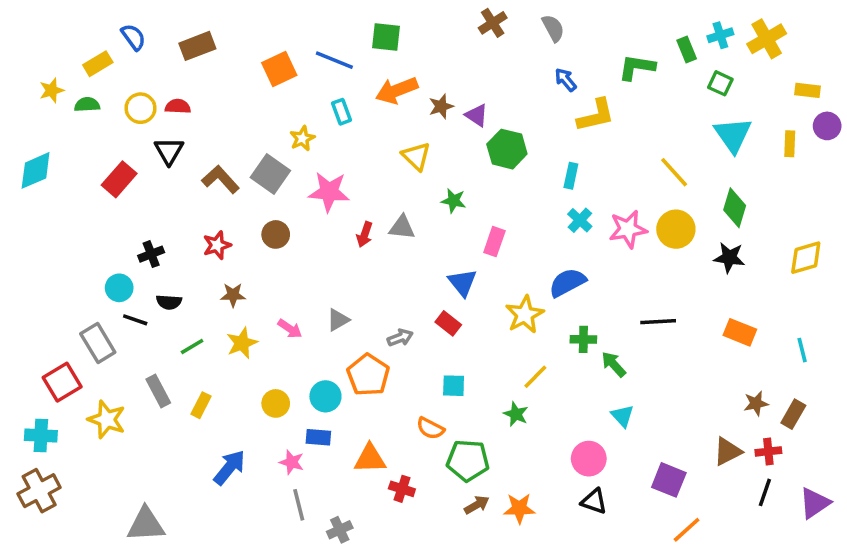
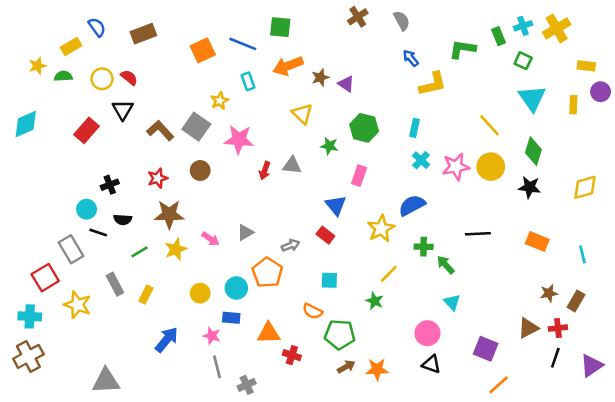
red semicircle: (178, 106) -> (129, 77), turned 36
green hexagon: (507, 149) -> (364, 128), moved
brown star: (233, 295) -> (169, 214), size x1.6

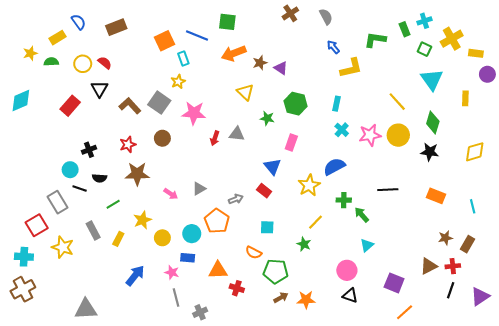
yellow cross: (557, 28) -> (452, 39), moved
cyan rectangle: (248, 81) -> (183, 59), moved
yellow rectangle: (573, 105) -> (465, 98), moved
yellow star: (176, 249) -> (142, 220), moved
cyan triangle: (452, 302) -> (367, 245), turned 32

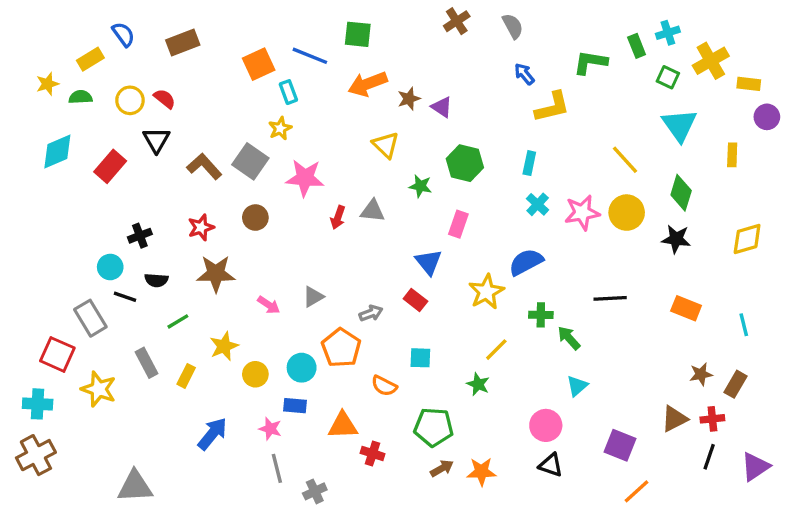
cyan diamond: (21, 100) -> (57, 152), moved
red square: (37, 225) -> (57, 354), turned -35
orange semicircle: (254, 253) -> (384, 386), moved

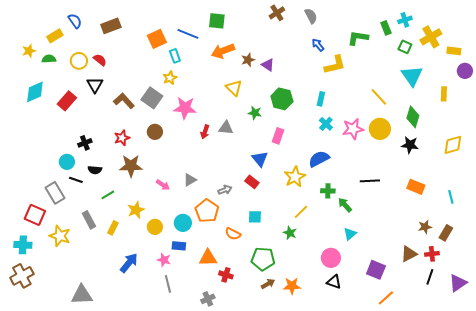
gray cross: (315, 491) -> (208, 299), moved

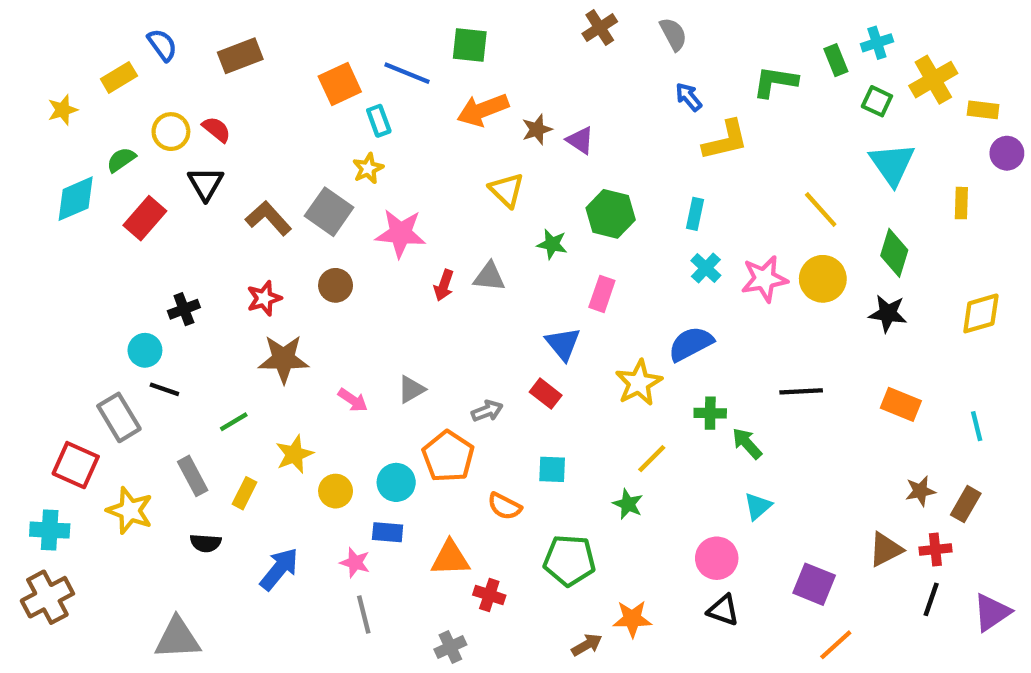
green semicircle: (49, 59) -> (121, 160), moved, turned -32
black semicircle: (95, 170) -> (206, 543), moved
brown arrow: (268, 284) -> (587, 645), moved

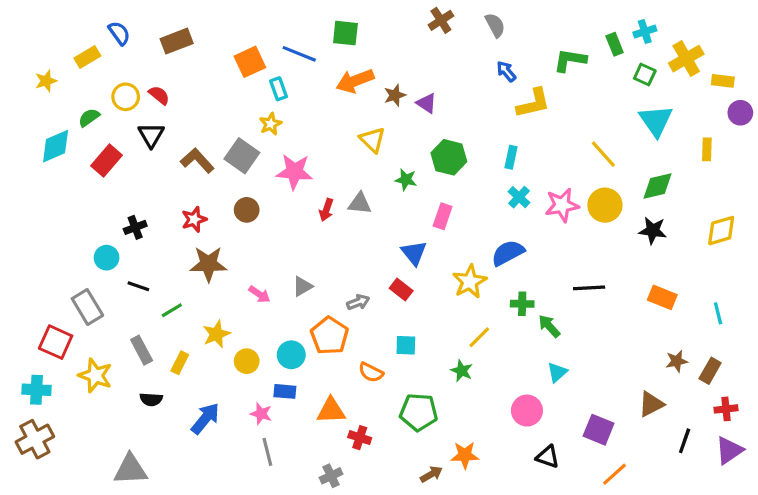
green diamond: (894, 253) -> (658, 186), turned 60
black line: (164, 389) -> (138, 286), moved
red cross: (935, 550) -> (726, 409), moved
black triangle: (723, 610) -> (548, 457), moved

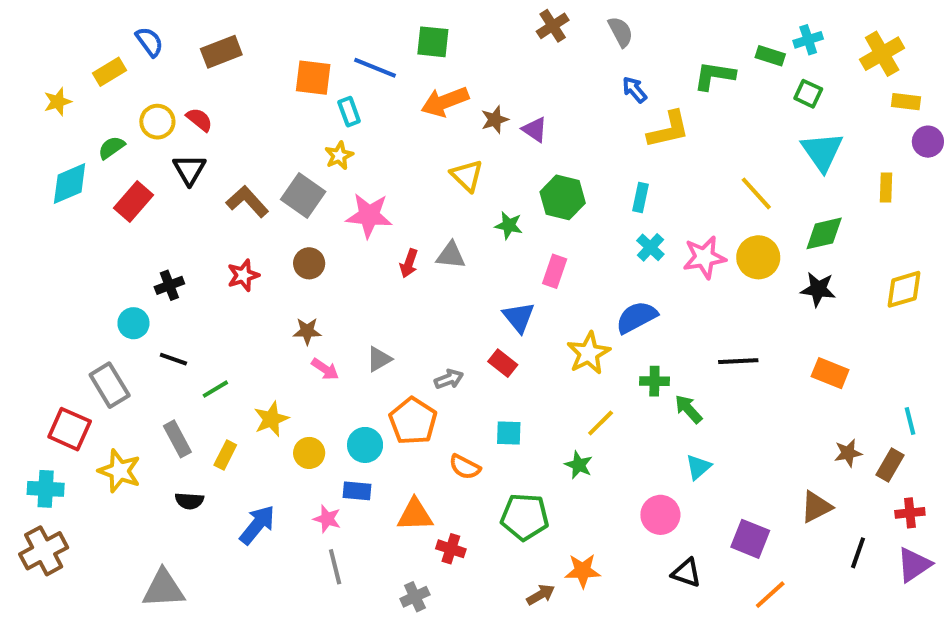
green rectangle: (615, 44) -> (770, 56), turned -50
yellow cross: (686, 59) -> (882, 54), moved
orange square: (250, 62) -> (313, 78), turned 32
brown star: (208, 264) -> (307, 331), moved, size x0.6
cyan line: (718, 313) -> (910, 421), moved

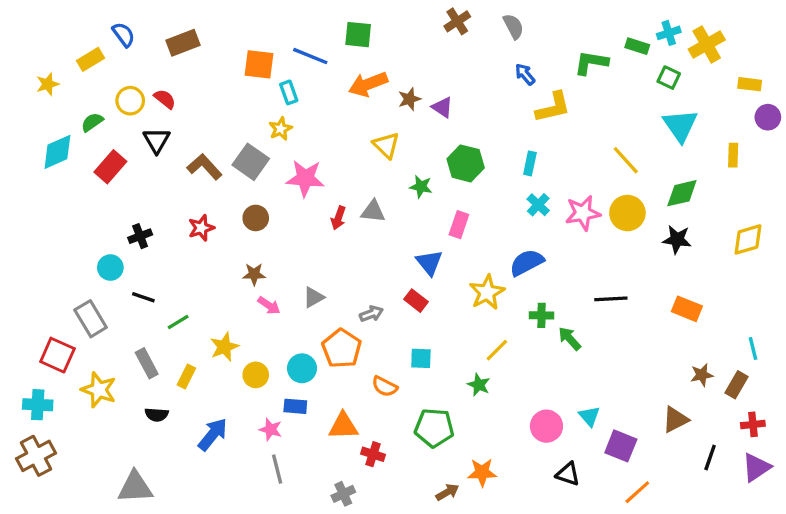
yellow cross: (882, 54) -> (707, 45), moved
cyan triangle: (698, 467) -> (589, 416), moved, turned -30

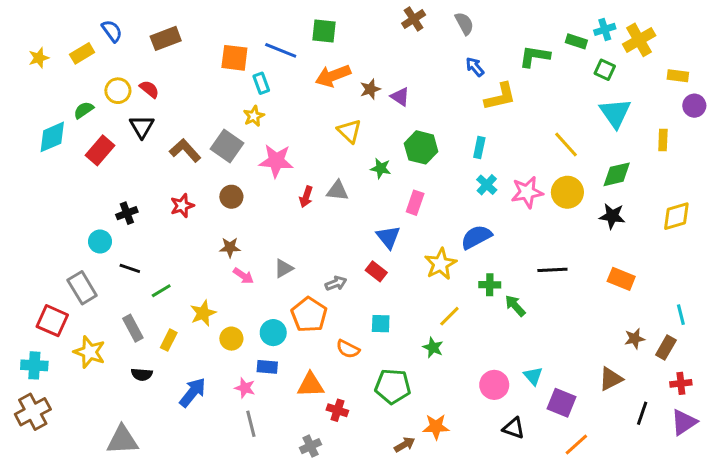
yellow star: (48, 84) -> (39, 58), moved

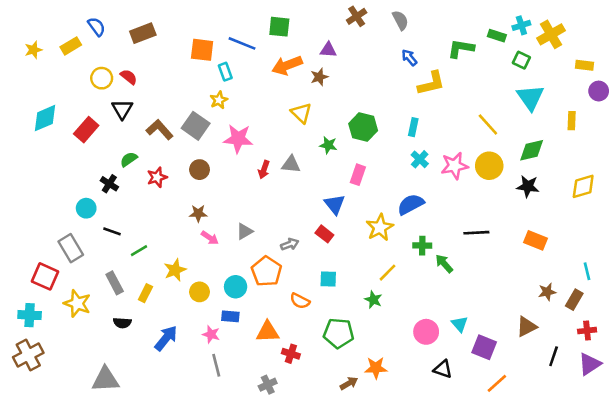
purple triangle: (400, 97) -> (328, 50), moved, turned -30
green semicircle: (84, 110) -> (129, 159), moved
black cross: (127, 213) -> (109, 184), turned -36

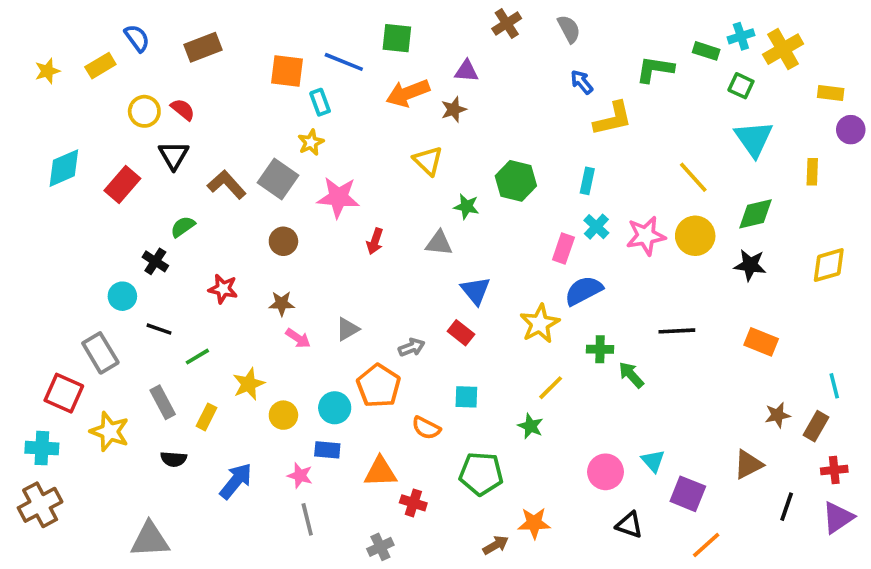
gray triangle: (291, 164) -> (439, 243), moved
pink rectangle: (358, 175) -> (563, 249), moved
red star: (157, 177) -> (223, 289), moved, turned 30

